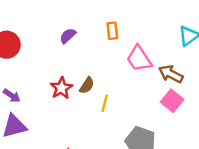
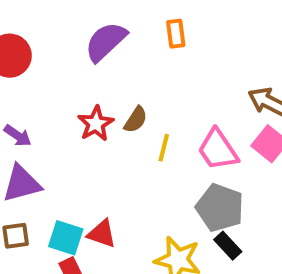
purple semicircle: (68, 36) -> (106, 42), size x1.6
pink trapezoid: (139, 59) -> (218, 150), moved

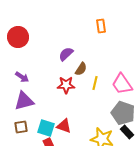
purple semicircle: (106, 42) -> (66, 54), moved, size x0.7
red star: (96, 124) -> (66, 85), moved, turned 30

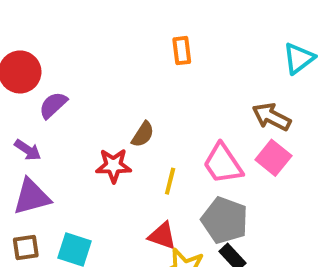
purple semicircle: (66, 54) -> (53, 105), moved
yellow line: (95, 83) -> (170, 181), moved
red triangle: (64, 126) -> (162, 236), moved

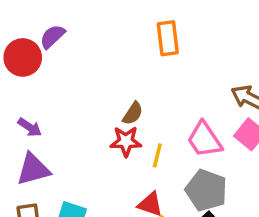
orange rectangle: (182, 51) -> (168, 38), size x1.4
purple semicircle: (53, 105) -> (52, 36), moved
red star: (114, 166) -> (126, 141), moved

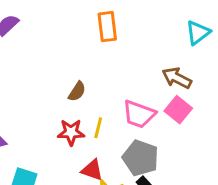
pink trapezoid: (204, 140) -> (139, 114), turned -36
red star: (126, 141) -> (71, 132), moved

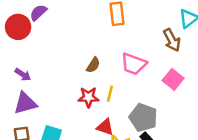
brown arrow: (177, 78) -> (172, 40), moved, turned -145
pink trapezoid: (139, 114) -> (134, 64), moved

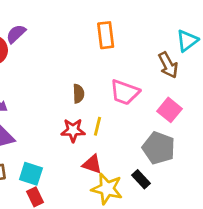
brown semicircle: (93, 65) -> (78, 94), turned -35
gray pentagon: (143, 118) -> (159, 148), moved

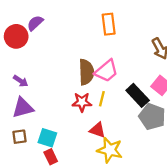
pink trapezoid: (125, 92) -> (106, 71), moved, turned -60
brown semicircle: (78, 94) -> (86, 72), size x1.6
black rectangle: (141, 179) -> (138, 95), moved, size x1.5

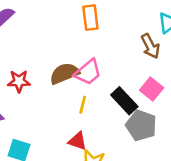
brown semicircle: (86, 72) -> (64, 73), turned -110
red star: (82, 102) -> (19, 81), moved

